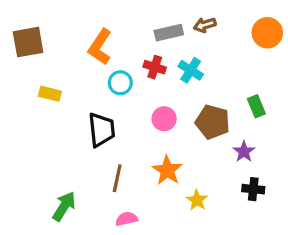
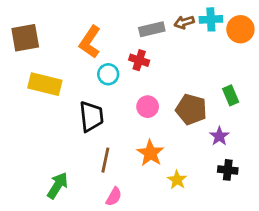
cyan cross: (191, 70) -> (211, 19), moved, turned -35
yellow rectangle: (50, 94) -> (45, 84), size x1.6
pink semicircle: (127, 219) -> (114, 197), turned 132

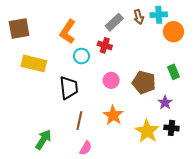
brown arrow: (184, 22) -> (139, 17), turned -88
gray rectangle: (152, 29) -> (114, 22), turned -30
orange circle: (240, 29) -> (174, 32), moved
yellow star: (177, 180) -> (147, 131), moved, size x1.6

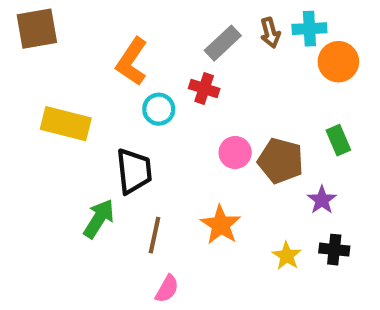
brown square: (19, 28) -> (37, 29), moved
pink circle: (111, 80) -> (235, 153), moved
yellow star: (147, 131) -> (287, 256), size x0.6
green arrow: (43, 140) -> (99, 219), moved

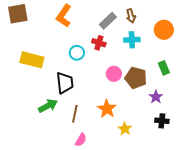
cyan cross: (309, 29) -> (132, 40), moved
orange L-shape: (132, 62) -> (64, 16), moved
green arrow: (99, 219) -> (48, 106), turned 30
yellow star: (287, 256) -> (125, 129), moved

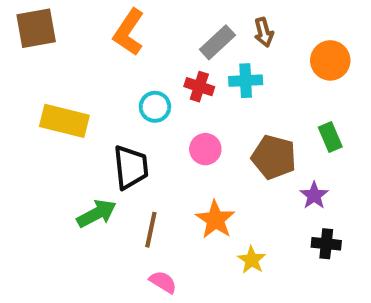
cyan cross: (132, 40) -> (246, 81), moved
pink circle: (114, 74) -> (205, 149), moved
pink semicircle: (81, 140) -> (163, 282), turned -88

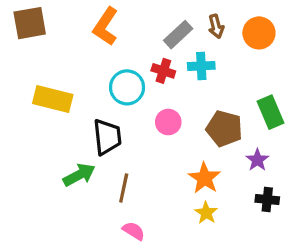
orange circle: (330, 60) -> (259, 33), moved
cyan circle: (155, 107) -> (127, 87), size x1.4
green rectangle: (330, 137) -> (271, 112), size x1.4
orange star: (215, 220) -> (205, 178), moved

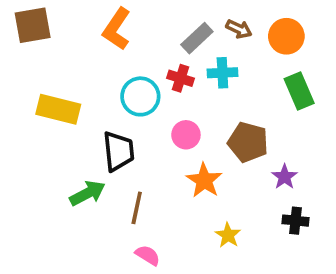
brown arrow: (216, 26) -> (239, 29), turned -50
green rectangle: (271, 112) -> (299, 91), moved
orange star: (205, 178) -> (204, 180), moved

